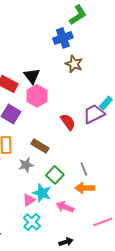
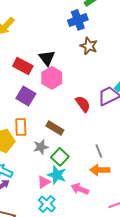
green square: (55, 175) -> (60, 157), moved

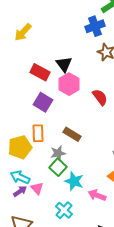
red semicircle: (83, 104) -> (100, 97), moved
green square: (60, 157) -> (58, 167), moved
pink triangle: (44, 182) -> (37, 188), moved, turned -40

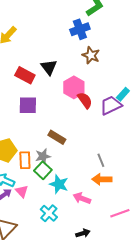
pink hexagon: (69, 84) -> (74, 87), moved
purple square: (43, 102) -> (28, 105), turned -30
orange rectangle: (38, 133) -> (25, 160), moved

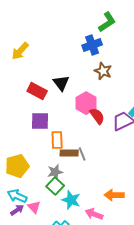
brown rectangle: (57, 137) -> (69, 153), turned -30
orange rectangle: (25, 160) -> (57, 140), moved
gray line: (101, 160) -> (82, 154), moved

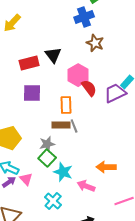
red rectangle: (37, 91) -> (29, 63), turned -42
orange rectangle: (57, 140) -> (66, 105), moved

